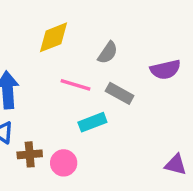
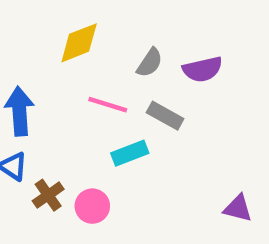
purple semicircle: (165, 70) -> (203, 69), moved
brown cross: (30, 154) -> (48, 195), turned -30

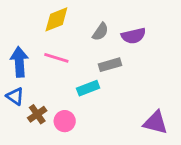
pink line: (108, 105) -> (56, 58), moved
gray rectangle: (165, 116) -> (110, 65), turned -45
purple triangle: (238, 208) -> (155, 122), size x1.4

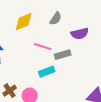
gray semicircle: (100, 32) -> (56, 19), moved
pink line: (56, 58) -> (43, 47), moved

